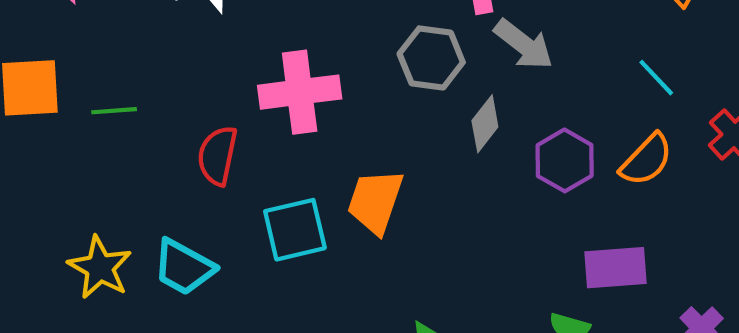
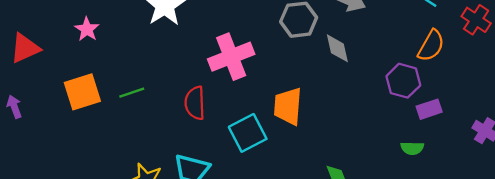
gray diamond: (485, 124) -> (337, 48), turned -36
purple hexagon: (565, 160) -> (403, 81), moved
purple rectangle: (615, 268) -> (429, 109), size x0.7

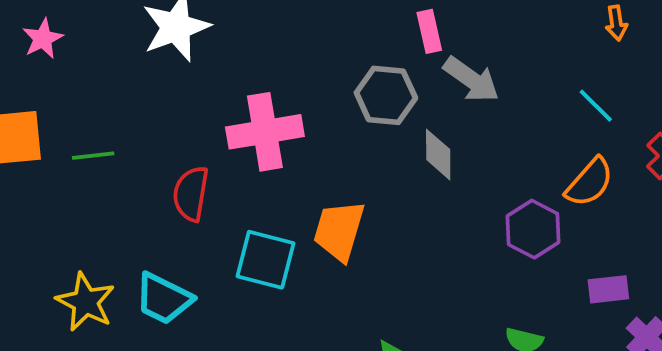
purple rectangle: (429, 109) -> (608, 289), moved
cyan square: (248, 133) -> (265, 260), turned 30

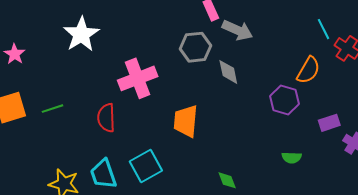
cyan line: (596, 106) -> (324, 29), moved, turned 30
cyan square: (265, 260) -> (146, 166), moved, turned -32
cyan trapezoid: (164, 299) -> (103, 174), turned 56

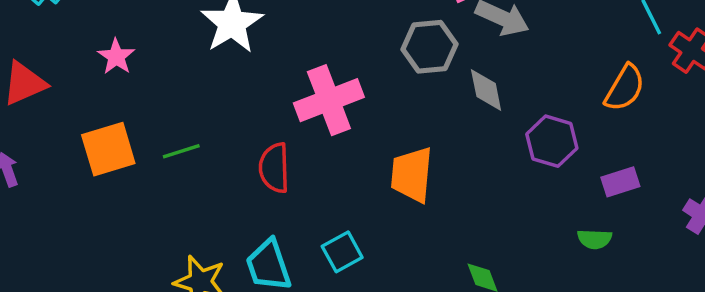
purple hexagon: (284, 100) -> (552, 141), moved
purple rectangle: (329, 123) -> (620, 182), moved
cyan square: (146, 166) -> (342, 252), size x0.7

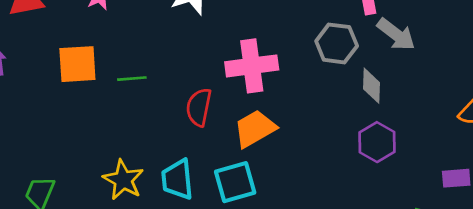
purple hexagon: (552, 141) -> (377, 142), moved
orange trapezoid: (412, 175) -> (255, 129), moved, turned 42
cyan square: (342, 252) -> (235, 182), size x1.4

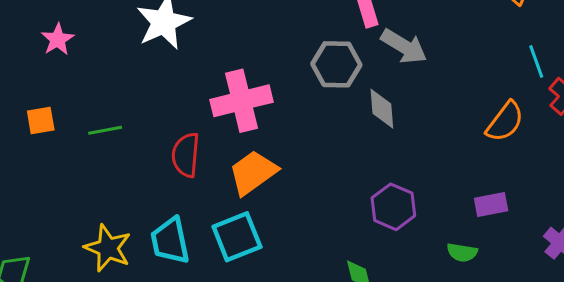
orange square: (77, 64) -> (41, 120), size x0.6
purple hexagon: (377, 142) -> (393, 207), moved

